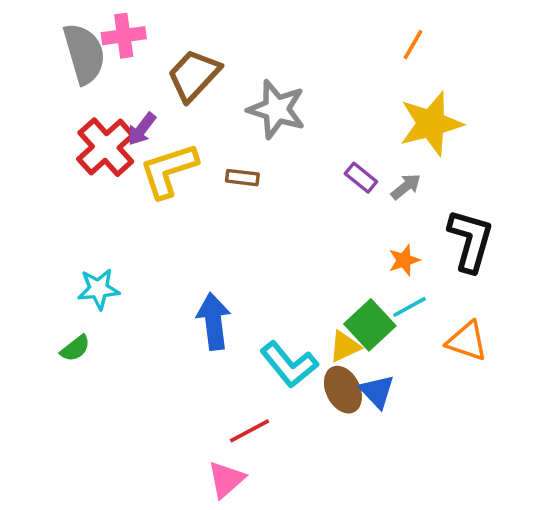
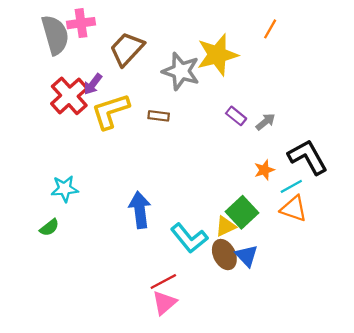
yellow star: (431, 124) -> (217, 55), moved
black L-shape: (471, 240) -> (308, 157), turned -45
cyan line: (409, 307) -> (291, 186), moved
orange triangle: (467, 341) -> (294, 209), moved
pink triangle: (226, 479) -> (164, 303), moved

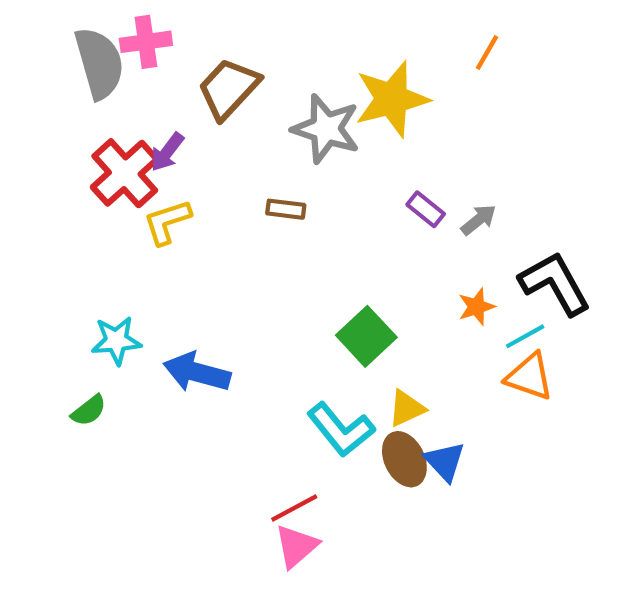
yellow L-shape: (110, 111) -> (167, 222), moved, size x0.7
blue arrow: (140, 210) -> (197, 372), moved, turned -68
green square: (242, 212) -> (366, 336), moved

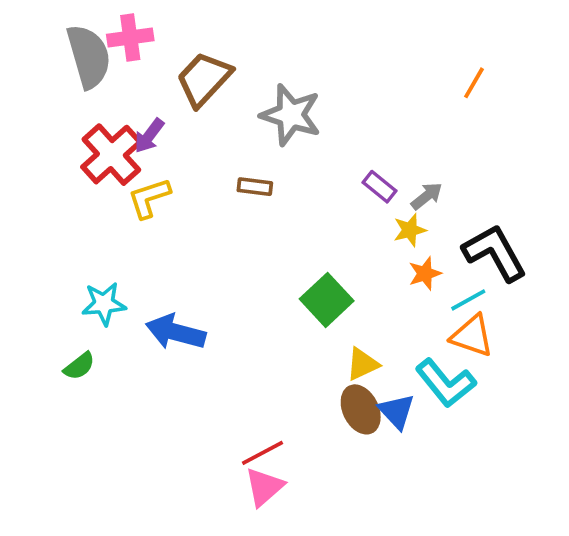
orange line: (487, 52) -> (474, 83), moved
yellow star: (392, 99) -> (410, 230), moved, size x0.5
cyan L-shape: (341, 430) -> (446, 383), moved

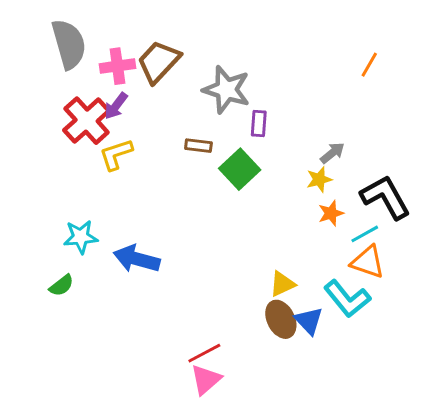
pink cross: (130, 37) -> (117, 66), moved
purple rectangle: (380, 187) -> (259, 124), moved, turned 55
green square: (327, 300) -> (240, 169), moved

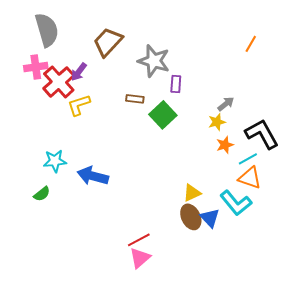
pink cross: (117, 66) -> (36, 67), moved

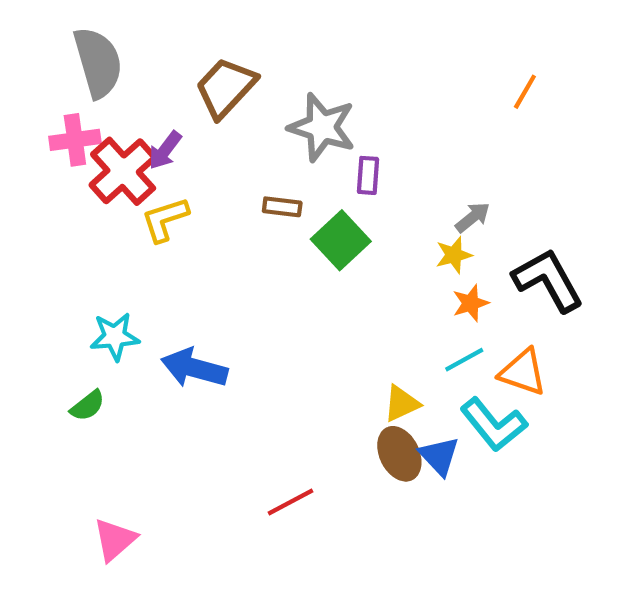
cyan line: (248, 159) -> (464, 360), moved
pink triangle: (140, 258) -> (115, 540), moved

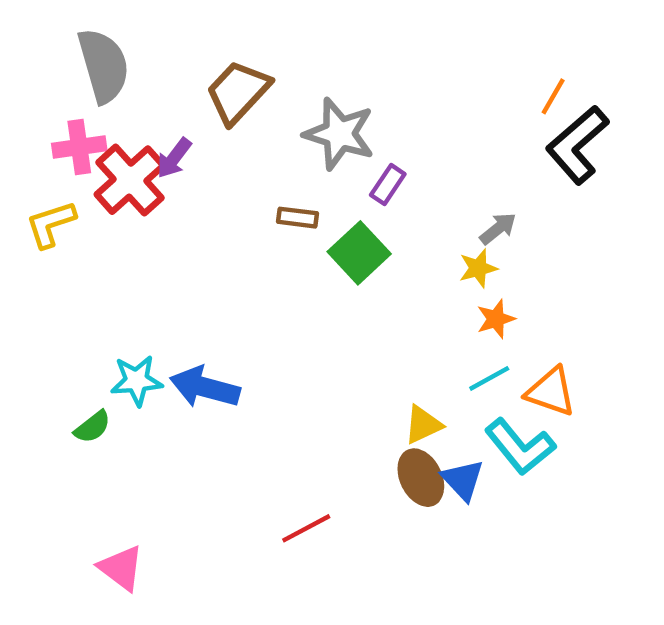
purple rectangle: (368, 175) -> (388, 185), turned 30
yellow L-shape: (165, 219) -> (51, 224), moved
black L-shape: (548, 280) -> (577, 145), moved, turned -102
cyan star: (115, 337) -> (137, 381), moved
pink triangle: (115, 540) -> (121, 568), turned -42

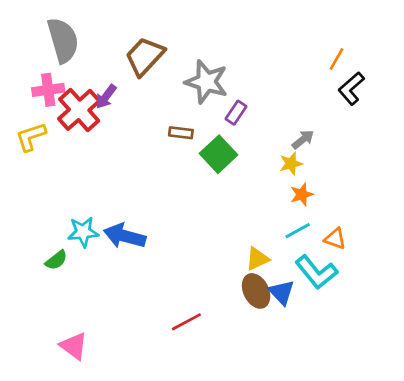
black L-shape: (577, 145) -> (351, 88), size x0.7
orange triangle: (551, 392) -> (335, 239), size x0.7

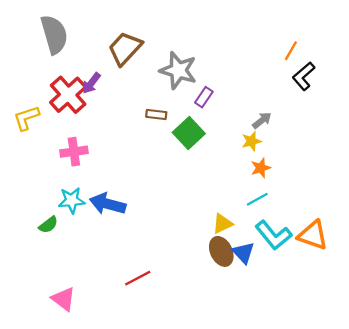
pink cross: (48, 90) -> (74, 152), moved
orange triangle: (335, 239) -> (313, 235), moved, size x1.6
red line: (186, 322) -> (138, 278), moved

